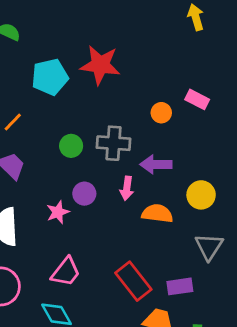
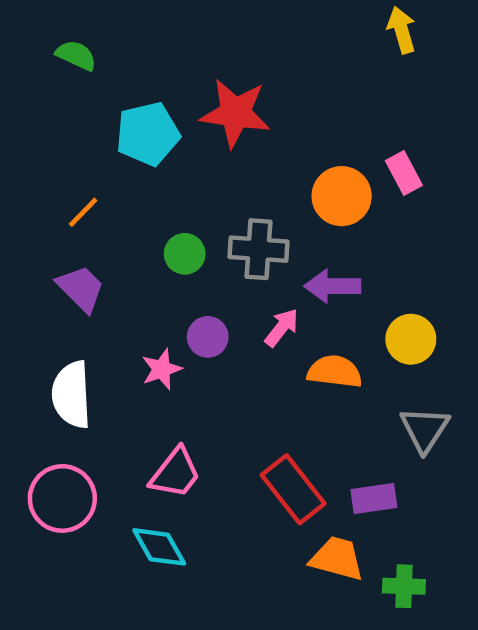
pink rectangle: (197, 99) -> (404, 173), turned 35
orange circle: (161, 113) -> (342, 196), size x1.6
pink arrow: (127, 188) -> (282, 328), turned -150

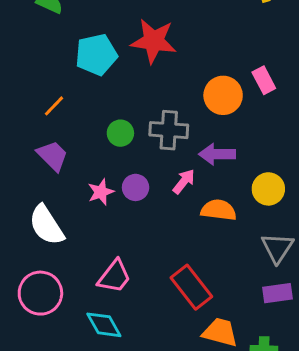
pink star: (162, 369) -> (101, 192), moved
white semicircle: (72, 395) -> (46, 225), turned -30
purple rectangle: (374, 498) -> (277, 293), moved

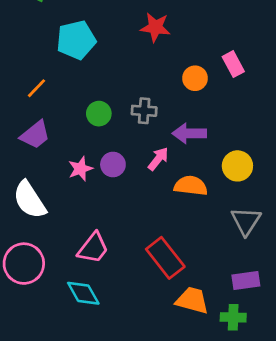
red star: (154, 41) -> (155, 27), moved, size x0.7
orange circle: (223, 95) -> (195, 78), size x0.7
gray cross: (169, 130) -> (144, 111), size x0.7
purple trapezoid: (52, 156) -> (35, 135), turned 96
purple rectangle: (277, 293) -> (246, 281), moved

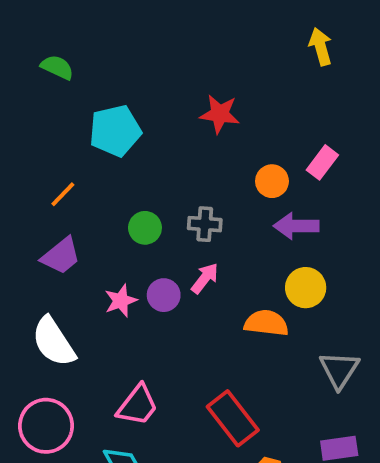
pink rectangle: (233, 64) -> (322, 162), turned 65
purple arrow: (189, 133) -> (296, 226), moved
pink arrow: (158, 159) -> (205, 278), moved
yellow circle: (237, 166) -> (306, 288), moved

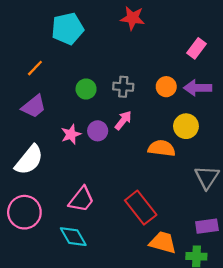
orange circle: (272, 181) -> (166, 87), moved
purple arrow: (296, 226) -> (198, 88), moved
white semicircle: (53, 342) -> (29, 160), turned -108

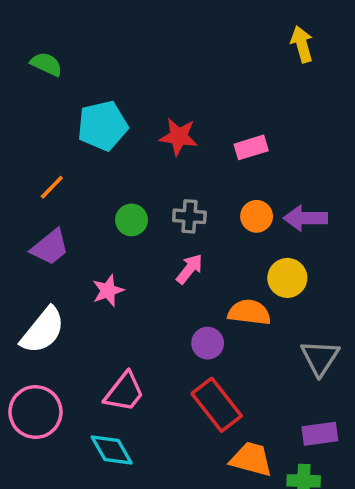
red star: (133, 18) -> (179, 137), moved
pink rectangle: (196, 48) -> (251, 147), moved, turned 36
purple circle: (98, 131) -> (208, 343), moved

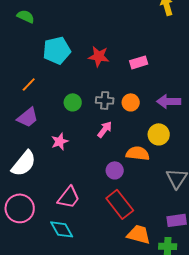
orange circle: (257, 216) -> (131, 102), moved

